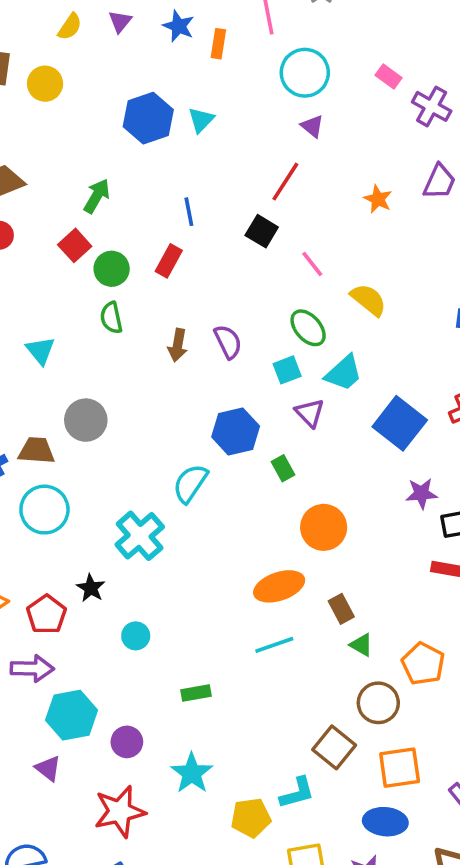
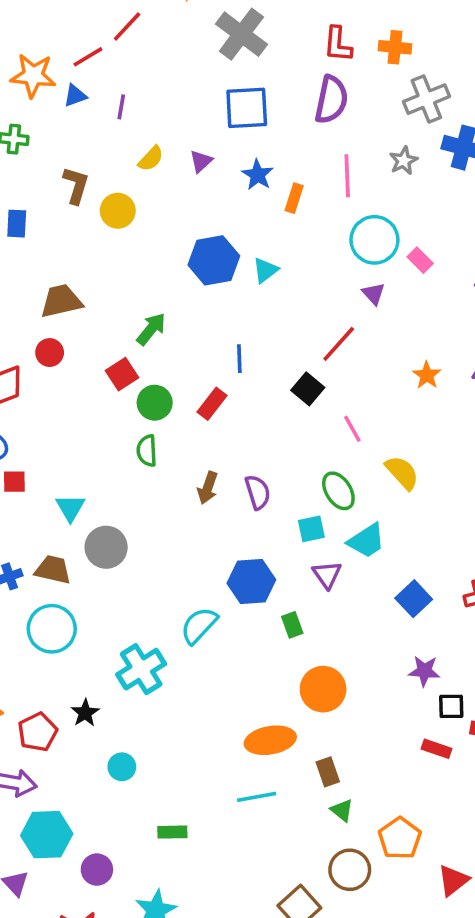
pink rectangle: (389, 77) -> (420, 260), moved
cyan triangle: (40, 351) -> (70, 508), moved
blue square: (400, 423) -> (414, 599), size x0.7

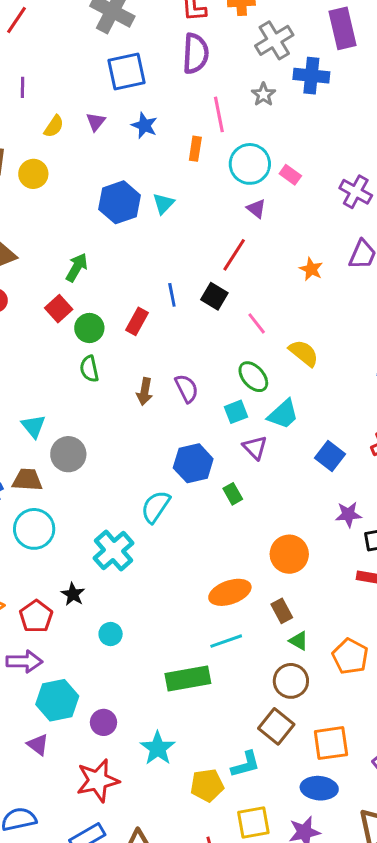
orange rectangle: (294, 198) -> (195, 149), moved
blue line: (239, 359) -> (172, 295), moved
orange circle: (323, 689) -> (289, 554), moved
green rectangle: (172, 832) -> (188, 678), moved, size x1.8
brown circle: (350, 870) -> (291, 681), moved

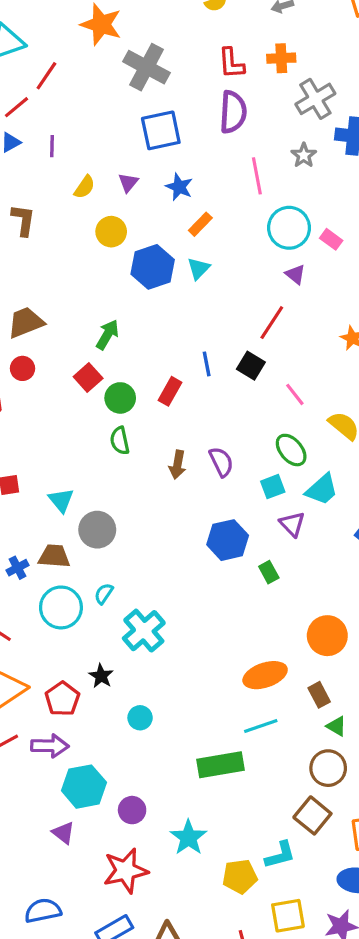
orange rectangle: (195, 149) -> (200, 224), moved, turned 35
yellow circle: (33, 174) -> (111, 232), moved
cyan semicircle: (156, 507) -> (104, 594), moved, size x0.6

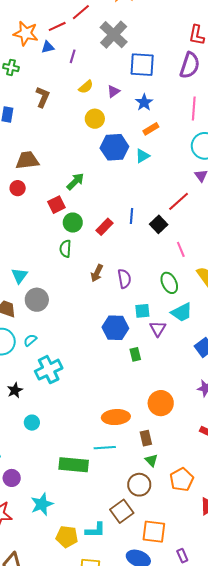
gray cross: (147, 67) -> (114, 35), moved
cyan square: (273, 487) -> (142, 311), moved

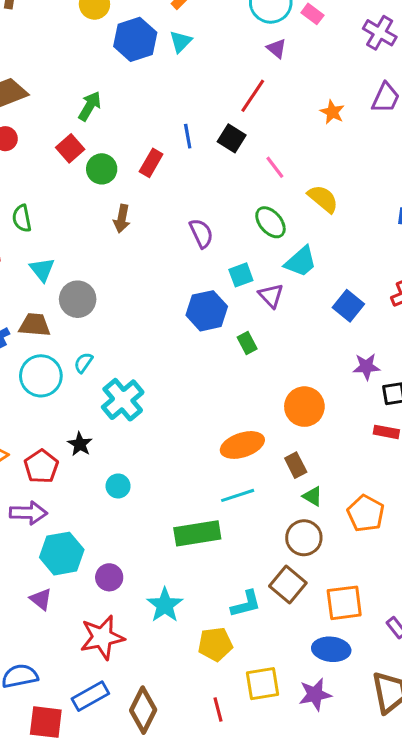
green semicircle: (65, 249) -> (22, 218), moved
brown arrow: (97, 273) -> (122, 219), moved
cyan L-shape: (95, 530) -> (246, 604), moved

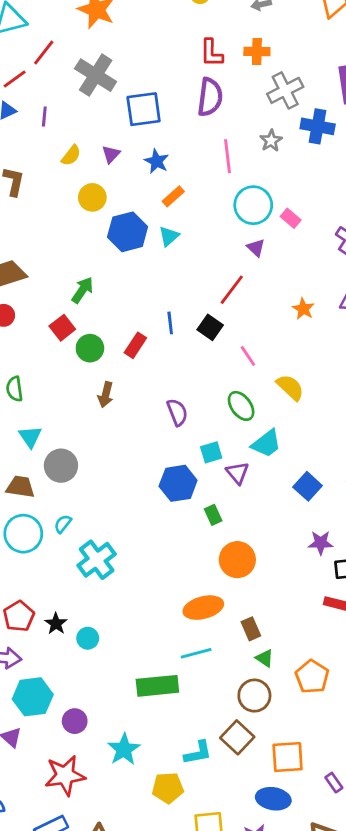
orange circle: (304, 407) -> (237, 560), moved
black star: (80, 444) -> (56, 624), moved

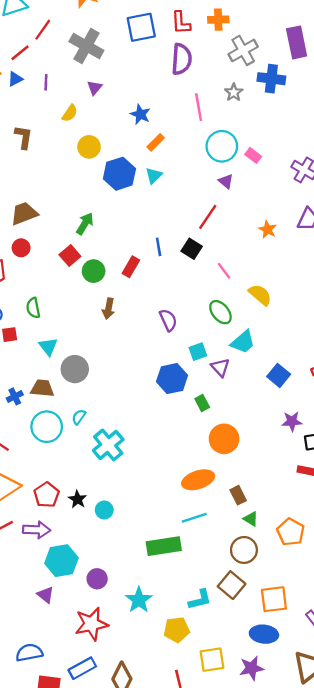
blue square: (144, 109) -> (141, 27), moved
purple triangle: (111, 154) -> (95, 88), moved

